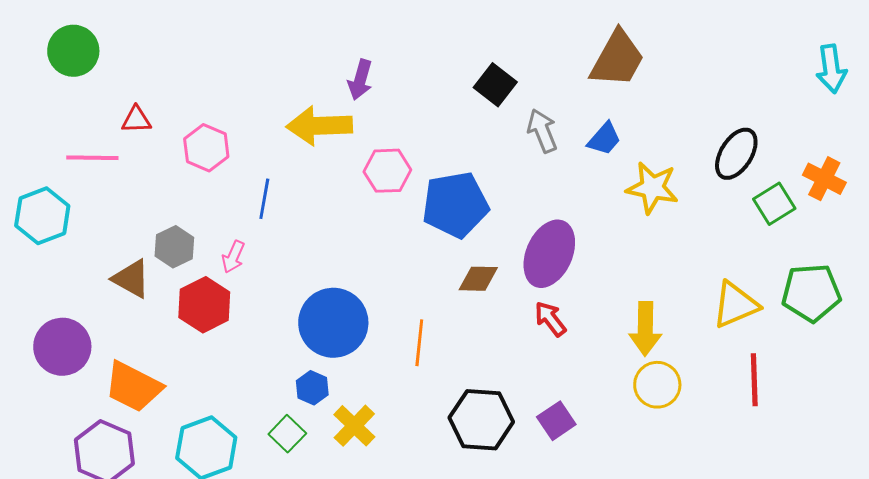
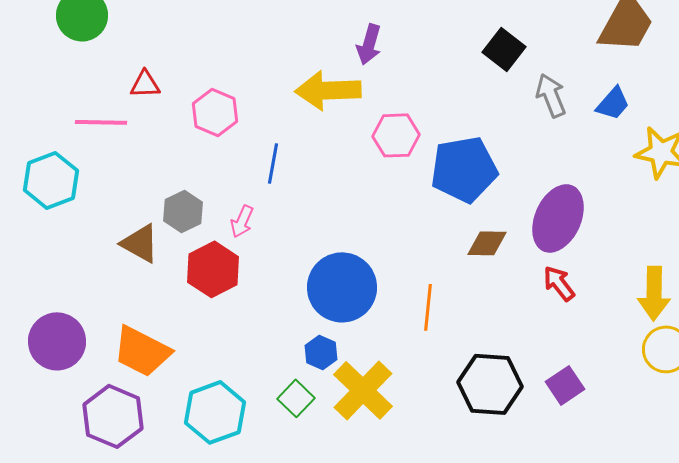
purple circle: (62, 347) -> (57, 341), moved
yellow cross: (354, 426) -> (363, 390), size x1.4

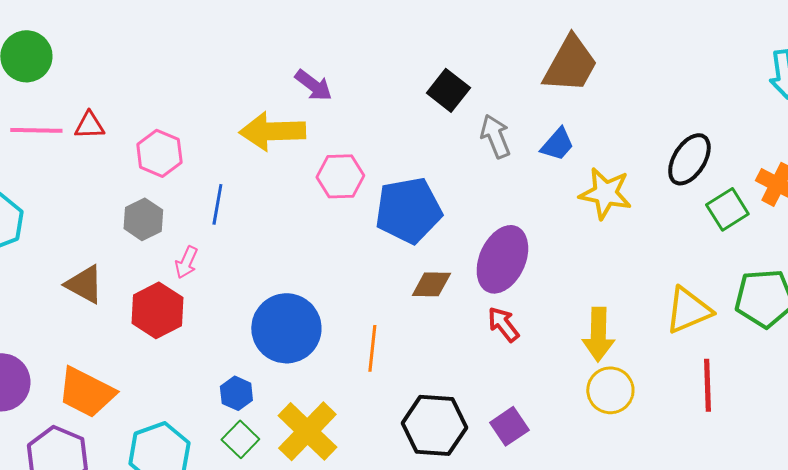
purple arrow: (369, 44) -> (313, 85), turned -69
pink line: (101, 122) -> (36, 130), moved
gray hexagon: (183, 211) -> (143, 219), moved
blue hexagon: (321, 352) -> (236, 393), moved

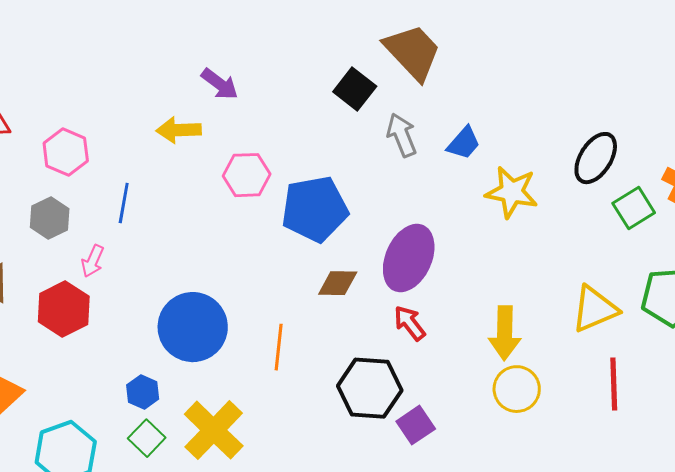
brown trapezoid: (570, 64) -> (413, 52), moved, turned -72
yellow arrow: (272, 131) -> (179, 130), size x0.7
black hexagon: (434, 425) -> (370, 388), moved

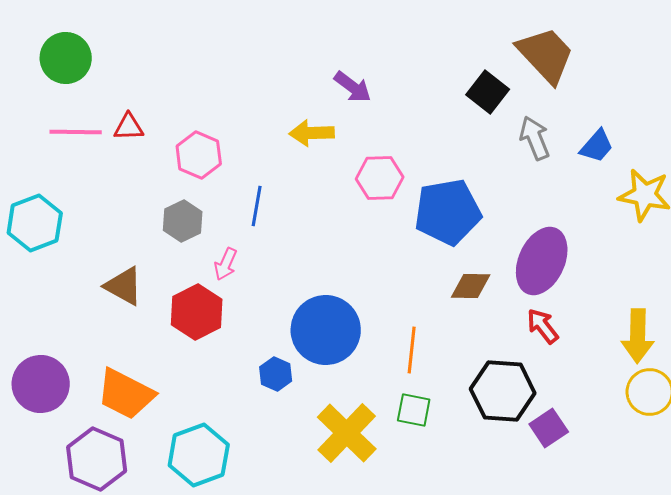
blue hexagon: (143, 392) -> (276, 374), moved
green square: (147, 438) -> (414, 410), moved, turned -33

